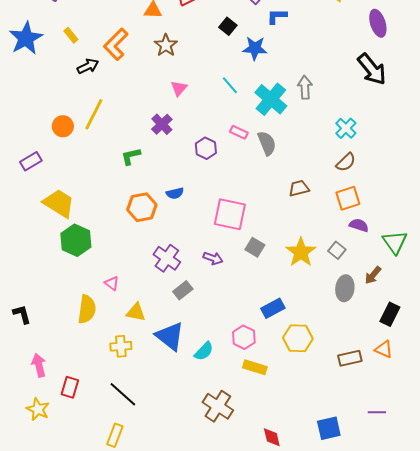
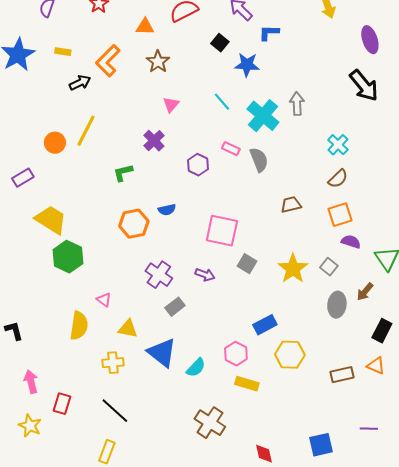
yellow rectangle: (71, 35) -> (63, 52), turned -42

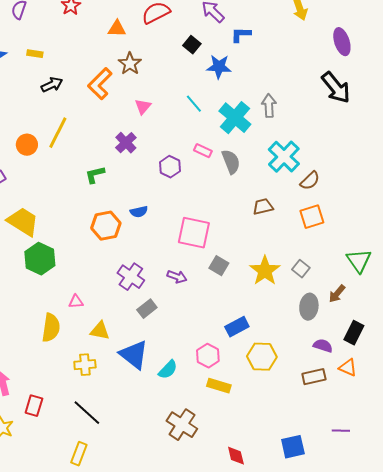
orange L-shape: (108, 61) -> (100, 84), moved
cyan cross: (338, 145) -> (284, 157), moved, size x1.5
purple semicircle: (351, 242) -> (323, 346), moved
pink triangle: (104, 300) -> (76, 302), turned -42

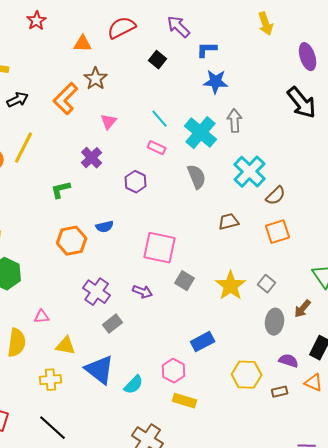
blue star: (219, 67) -> (216, 82), moved
pink rectangle: (203, 151) -> (157, 148), moved
yellow hexagon: (262, 357) -> (247, 375), moved
brown rectangle: (314, 377) -> (280, 392), size x0.7

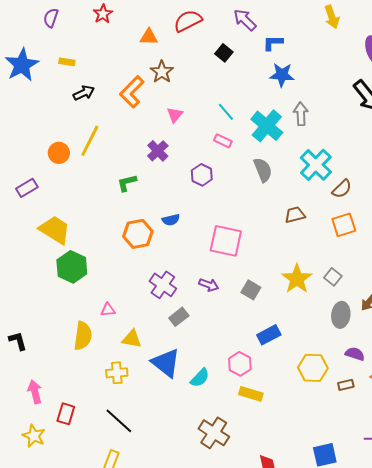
gray square: (185, 281) -> (251, 290), moved

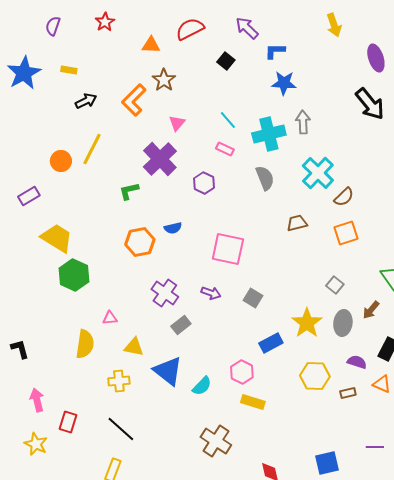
cyan cross: (267, 126) -> (269, 134), turned 36
purple cross: (158, 151) -> (160, 159), size x1.6
yellow star: (297, 279) -> (307, 323), moved

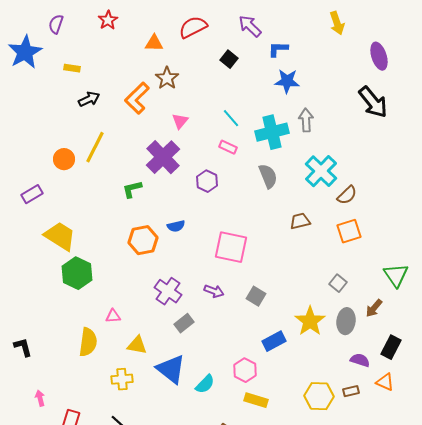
blue star: (24, 73) -> (25, 52), moved
yellow hexagon: (315, 376) -> (319, 396), moved
pink arrow: (37, 400) -> (40, 398), size x0.7

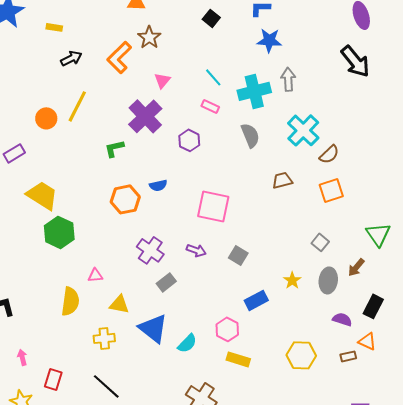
yellow star: (310, 321) -> (292, 280), size x0.6
brown rectangle: (351, 391) -> (348, 356), moved

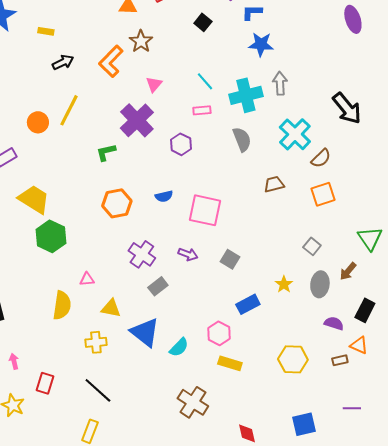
black arrow: (355, 61) -> (347, 108), moved
pink rectangle: (210, 106) -> (202, 110), turned -30
blue semicircle: (158, 185) -> (164, 196), moved

